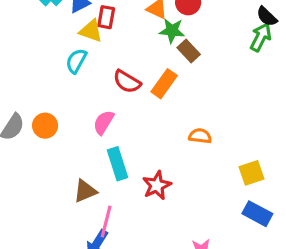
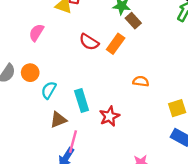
cyan semicircle: (76, 61) -> (49, 90), moved
pink semicircle: (104, 122) -> (36, 33), moved

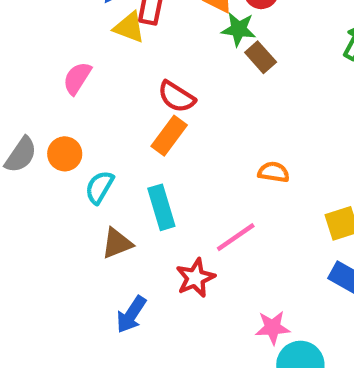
orange rectangle: (116, 44) -> (169, 136), moved
red star: (109, 116) -> (195, 278), moved
pink line: (73, 142) -> (236, 237), moved, turned 40

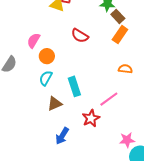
pink semicircle: (77, 78) -> (34, 40), moved
orange rectangle: (169, 136) -> (120, 35), moved
orange circle: (65, 154) -> (47, 56), moved

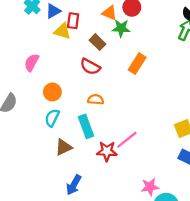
brown rectangle: (118, 16) -> (97, 42), moved
pink semicircle: (34, 40) -> (32, 62), moved
orange semicircle: (125, 69) -> (96, 99), moved
red star: (91, 118) -> (107, 151), moved, turned 30

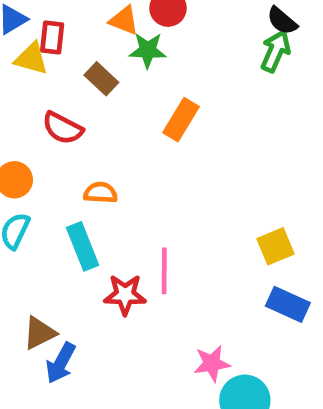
red semicircle: (90, 67) -> (63, 128), moved
pink line: (127, 140) -> (164, 271), turned -50
brown triangle: (64, 147) -> (39, 333), moved

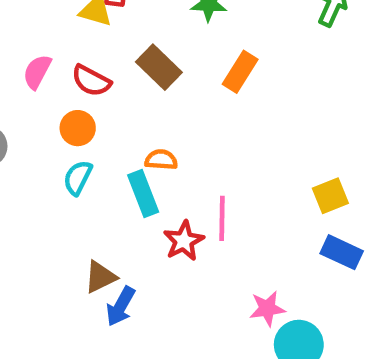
brown rectangle: (101, 79) -> (159, 67), moved, size x1.4
red semicircle: (63, 128) -> (91, 81), moved
orange semicircle: (101, 193) -> (161, 160), moved
red star: (125, 295) -> (184, 241), turned -30

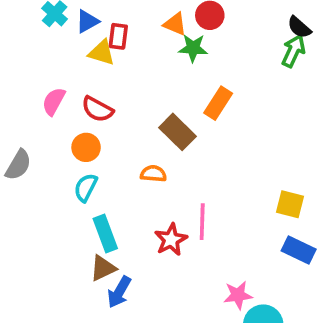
brown rectangle: (159, 67) -> (178, 132), moved
cyan rectangle: (143, 194) -> (105, 233), moved
yellow square: (330, 196) -> (290, 204), turned 36

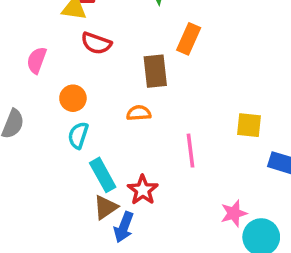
red semicircle: (97, 109) -> (96, 43), moved
brown rectangle: (178, 132) -> (155, 71), turned 48
yellow square: (290, 204) -> (249, 125), moved
red star: (171, 240) -> (143, 190), moved

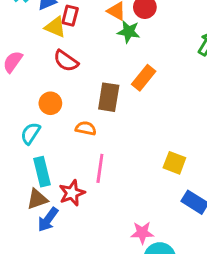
orange circle: (73, 98) -> (50, 103), moved
pink line: (191, 151) -> (100, 168), moved

